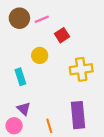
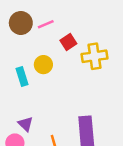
yellow cross: (81, 69) -> (94, 56), moved
cyan rectangle: (20, 77) -> (22, 76), moved

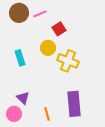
yellow cross: (94, 56) -> (68, 61), moved, turned 30
yellow circle: (43, 65) -> (48, 48), moved

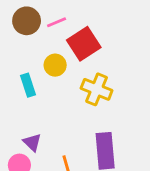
red square: (59, 29) -> (84, 44), size x1.6
yellow circle: (48, 48) -> (55, 65), moved

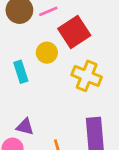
purple triangle: (32, 142) -> (25, 127), turned -30

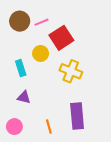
purple triangle: (25, 127) -> (24, 97), moved

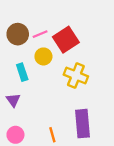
brown circle: (20, 21) -> (18, 34), moved
pink line: (42, 22) -> (40, 34), moved
purple triangle: (24, 97) -> (13, 100), moved, turned 40

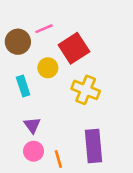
pink line: (40, 34) -> (44, 29), moved
purple triangle: (13, 100) -> (32, 125), moved
pink circle: (15, 135) -> (34, 151), moved

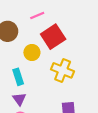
pink line: (44, 29) -> (37, 15), moved
cyan rectangle: (23, 86) -> (18, 77), moved

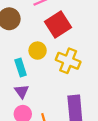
yellow circle: (32, 52) -> (38, 51), moved

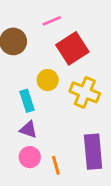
purple triangle: (22, 91) -> (28, 130), turned -35

